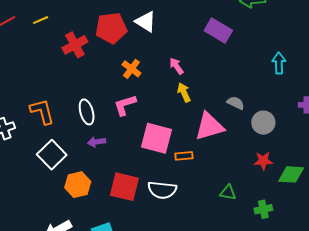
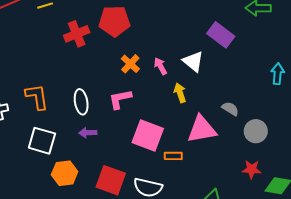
white triangle: (146, 22) -> (193, 61), moved
pink arrow: (176, 66) -> (160, 66), moved
white square: (52, 155) -> (42, 141), turned -36

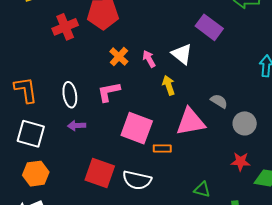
orange hexagon: (65, 173) -> (36, 174), moved

